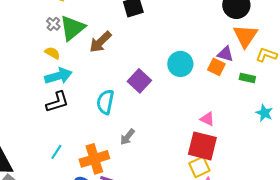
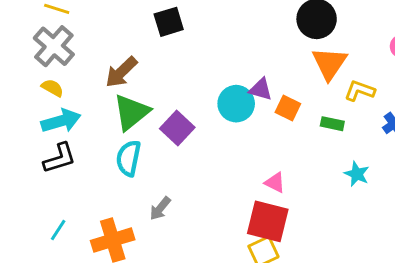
gray cross: (53, 24) -> (54, 46), size x2.0
green triangle: (72, 28) -> (131, 112), moved
purple triangle: (225, 54) -> (261, 89), moved

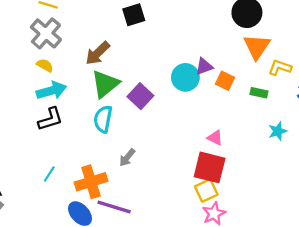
purple triangle: (261, 89) -> (204, 66), turned -36
cyan star: (357, 174) -> (278, 131), turned 30

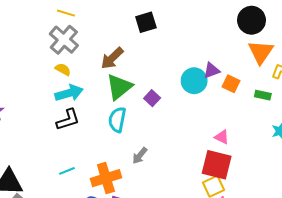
purple square: (140, 96) -> (152, 98), size x0.7
cyan line: (49, 174) -> (67, 171), turned 35

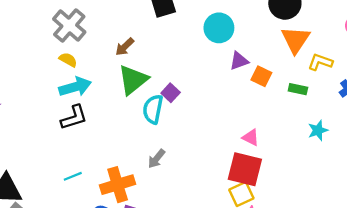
brown arrow: (112, 58) -> (125, 47), size x0.7
cyan circle: (194, 81) -> (219, 28), moved
cyan semicircle: (117, 120) -> (153, 109), moved

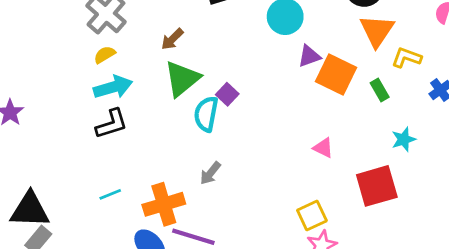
yellow semicircle: (68, 60) -> (105, 55), turned -60
orange square: (261, 76) -> (336, 74), size x1.6
green rectangle: (298, 89) -> (380, 90), turned 48
red square: (245, 169) -> (377, 186), moved, turned -30

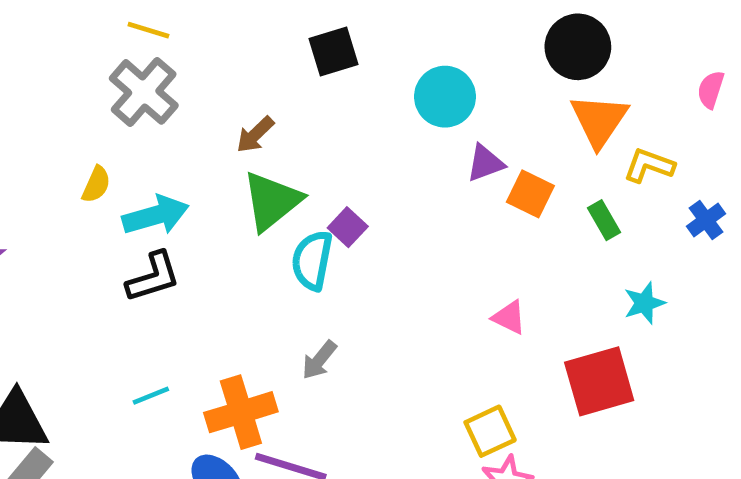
yellow semicircle: (105, 55) -> (96, 184), moved, turned 145
orange square: (336, 74) -> (530, 194), size x0.7

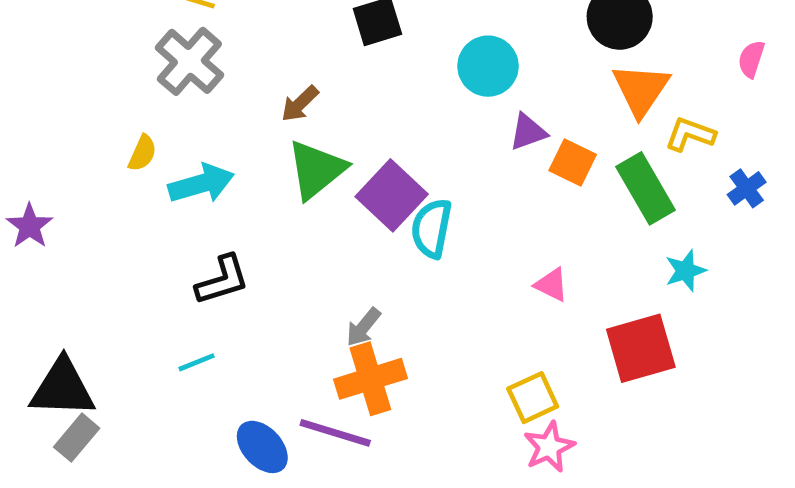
green rectangle: (604, 220) -> (646, 188), size x1.8
purple square: (348, 227) -> (392, 195), size x1.8
cyan semicircle: (312, 260) -> (432, 228), moved
black L-shape: (153, 277) -> (222, 280), moved
orange cross: (241, 412) -> (370, 379), moved

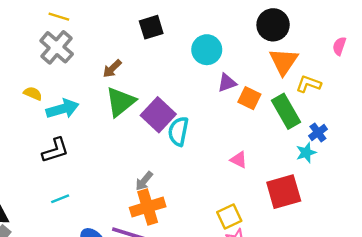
yellow semicircle: (142, 153) -> (33, 93), turned -90
blue cross: (747, 188) -> (318, 132), moved
black L-shape: (222, 280) -> (55, 150), moved

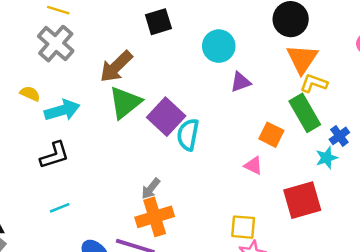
brown arrow: (112, 69) -> (116, 67), size x1.6
yellow L-shape: (309, 84) -> (314, 83), moved
orange square: (249, 98) -> (271, 135), moved
yellow square: (229, 216) -> (243, 227), turned 30

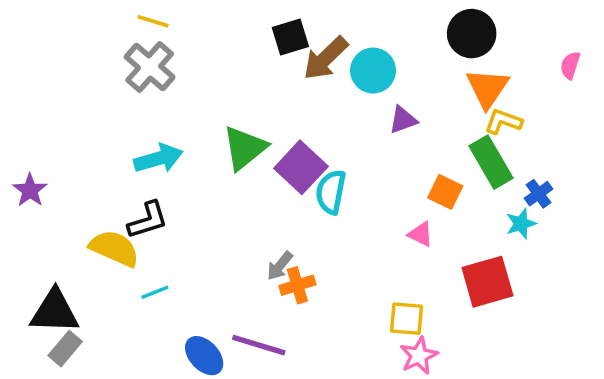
brown arrow: (116, 67) -> (326, 58), moved
yellow semicircle: (30, 94) -> (114, 248), moved, size x1.8
orange cross: (155, 217) -> (297, 285), moved, size x0.7

